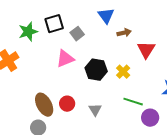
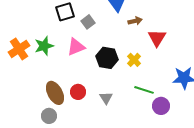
green star: (28, 32) -> (44, 46), moved

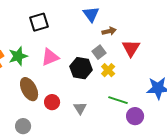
gray square: (88, 22) -> (99, 52), moved
brown ellipse: (55, 93) -> (29, 89), moved

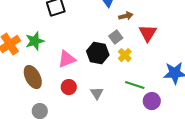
pink triangle: (50, 57) -> (67, 59), moved
brown ellipse: (29, 89) -> (33, 77), moved

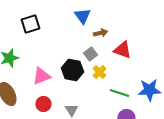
red triangle: (148, 33) -> (122, 50), turned -42
green line: (135, 85) -> (119, 93), moved

